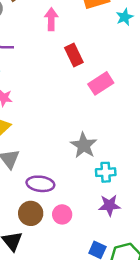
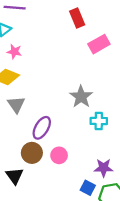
purple ellipse: (40, 184) -> (42, 128), turned -70
purple star: (110, 205) -> (104, 168), moved

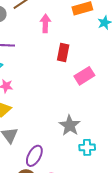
red rectangle: (77, 18) -> (63, 53), turned 36

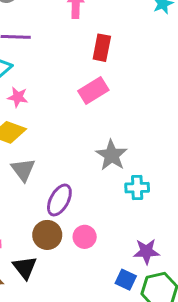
pink rectangle: (84, 76) -> (93, 90), moved

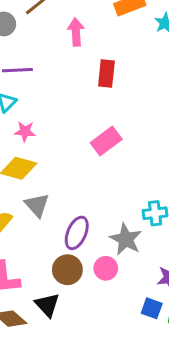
pink rectangle: (93, 90) -> (106, 141), moved
gray star: (112, 155) -> (126, 239), moved

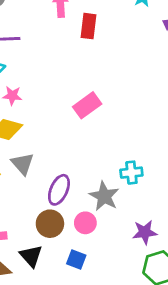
red rectangle: (106, 73) -> (88, 26), moved
blue square: (152, 308) -> (76, 260), moved

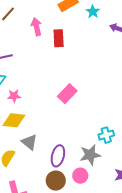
gray star: (104, 196) -> (90, 155), turned -30

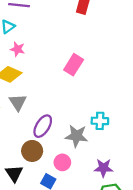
pink rectangle: (67, 94) -> (74, 65), turned -30
pink circle: (80, 176) -> (62, 162), moved

